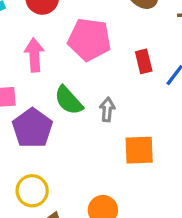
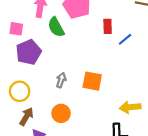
green semicircle: (69, 100) -> (56, 27), moved
gray arrow: (107, 109) -> (61, 80), moved

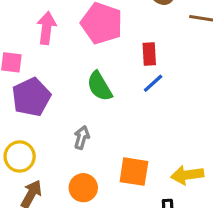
green semicircle: (56, 27) -> (100, 86), moved
blue line: (125, 39) -> (153, 83), moved
orange square: (92, 81) -> (134, 172), moved

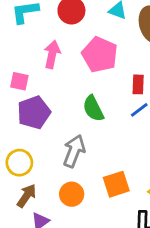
gray arrow: (82, 138) -> (74, 151), size x1.6
orange square: (134, 172) -> (116, 184), turned -32

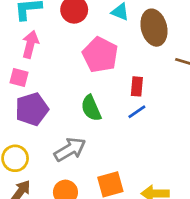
pink arrow: (52, 54) -> (30, 44), moved
gray arrow: (74, 151) -> (70, 149), turned 36

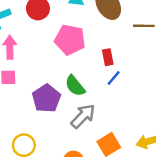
purple pentagon: (32, 109) -> (46, 98), moved
gray arrow: (70, 149) -> (83, 116), moved

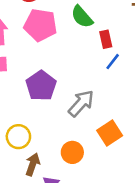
pink pentagon: (70, 40) -> (40, 25), moved
green semicircle: (75, 86) -> (82, 17), moved

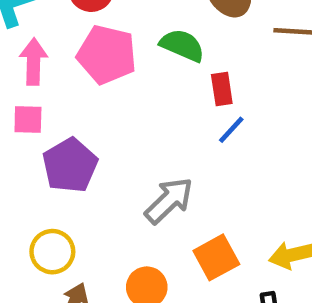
green semicircle: (82, 17) -> (182, 45), turned 150
purple pentagon: (41, 86) -> (70, 165), moved

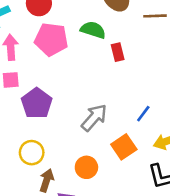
blue line: (231, 130) -> (143, 114), moved

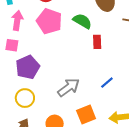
blue line: (143, 114) -> (107, 83), moved
yellow circle: (32, 153) -> (25, 98), moved

